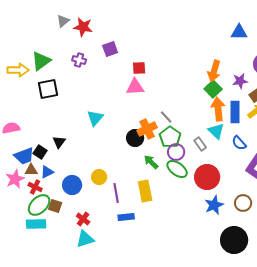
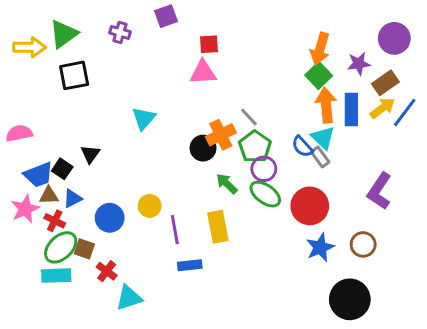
blue semicircle: (239, 143) -> (302, 147), moved
gray rectangle: (200, 144) -> (320, 157), moved
red cross: (83, 219) -> (107, 271), moved

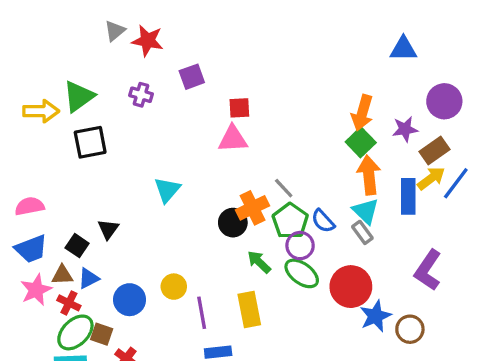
blue rectangle: (351, 110) -> (408, 196), moved
blue semicircle: (302, 147) -> (323, 221), moved
blue trapezoid: (38, 175) -> (31, 249), moved
blue star: (320, 247) -> (375, 316), moved

